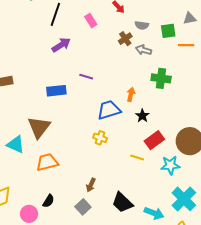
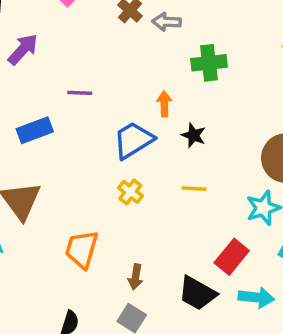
yellow cross: (100, 138) -> (130, 192), turned 32
red rectangle: (154, 140) -> (232, 257), moved
yellow line: (137, 157) -> (194, 189), moved
orange trapezoid: (47, 162) -> (82, 249), moved, turned -45

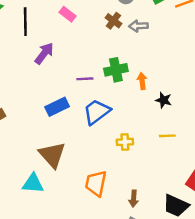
green cross: (209, 63) -> (116, 70), moved
blue trapezoid: (133, 140) -> (97, 112), moved
yellow cross: (130, 192) -> (125, 142), turned -35

